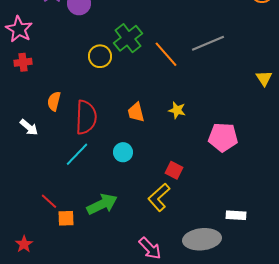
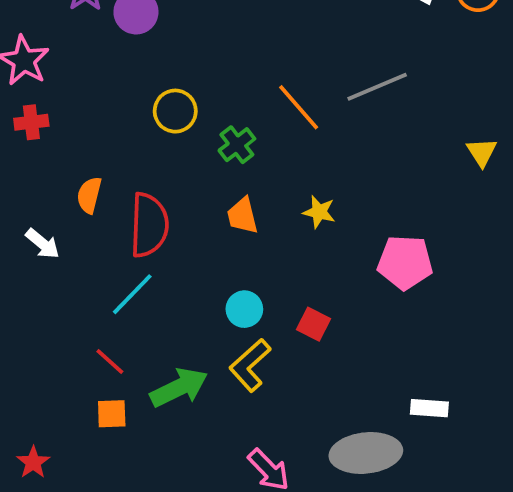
green cross: (128, 38) -> (237, 145), moved, size x0.7
cyan circle: (123, 152) -> (244, 309), moved
yellow L-shape: (159, 197) -> (250, 365), moved
red line: (49, 201) -> (110, 361), moved

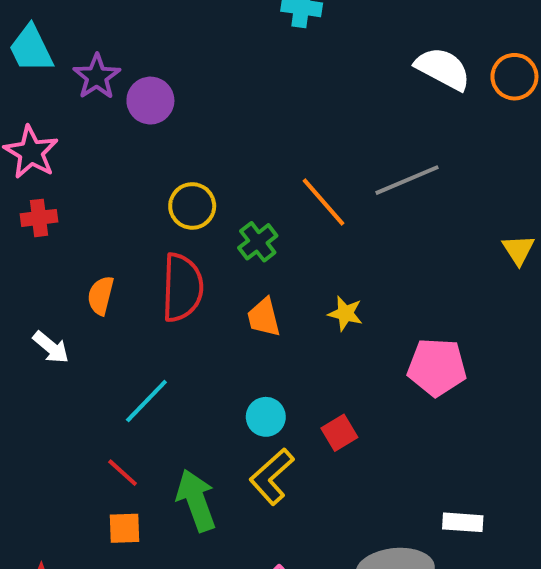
red semicircle: (149, 225) -> (182, 288), moved
red square: (314, 324) -> (339, 433), turned 32
green arrow: (179, 388) -> (196, 500), turned -84

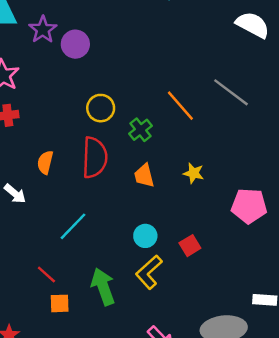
gray line: (407, 180) -> (231, 92), turned 60
red line: (123, 473) -> (46, 275), moved

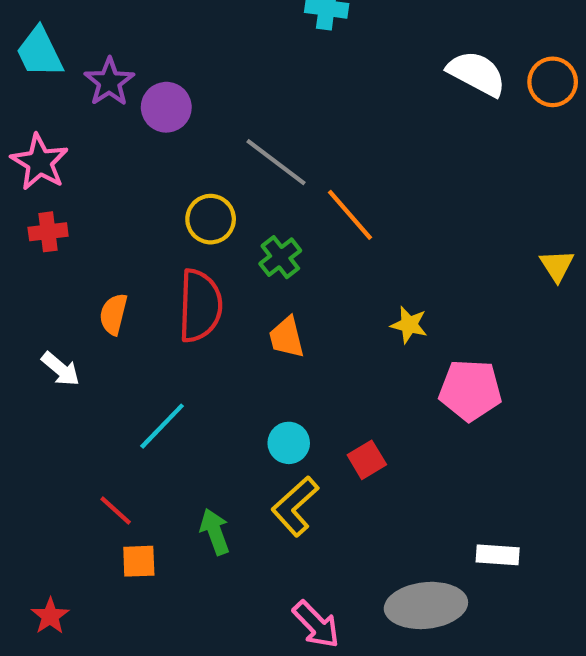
gray line: (231, 92) -> (276, 162), moved
yellow star: (194, 173) -> (409, 325), moved
green arrow: (103, 287) -> (215, 532), size x0.7

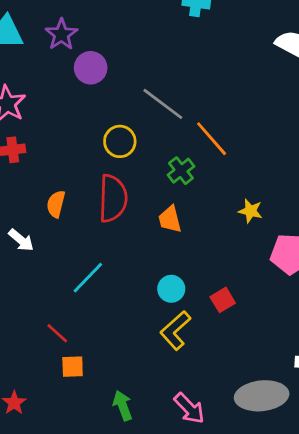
purple star: (109, 82) -> (61, 34), moved
green cross: (280, 257) -> (181, 171), moved
green arrow: (215, 532) -> (123, 406), moved

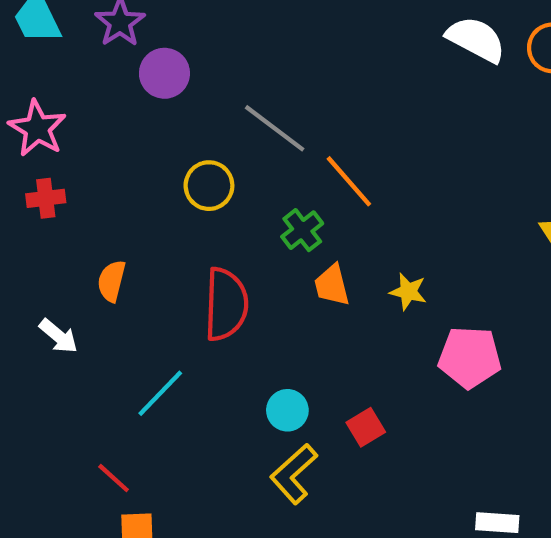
red semicircle: (113, 198) -> (226, 304), moved
orange trapezoid: (170, 219) -> (332, 285), moved

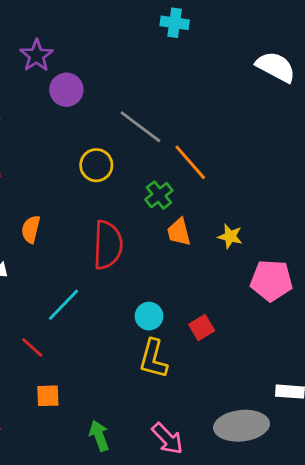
yellow L-shape: (294, 474) -> (153, 359), turned -33
red line: (114, 478) -> (32, 347), moved

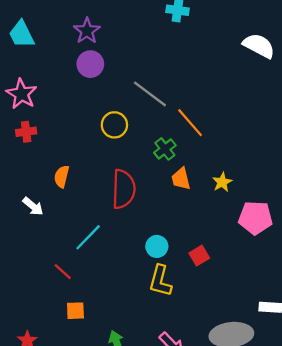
purple star: (37, 56) -> (87, 31), moved
yellow star: (230, 236) -> (222, 182), turned 30

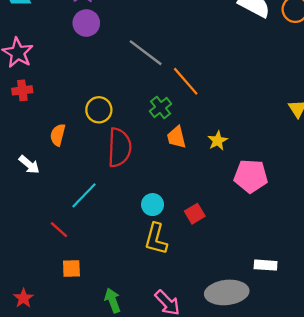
yellow circle: (114, 125) -> (99, 110), moved

